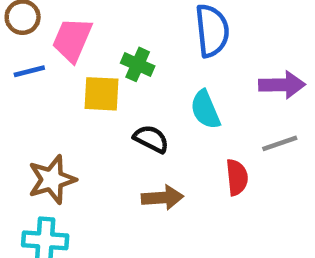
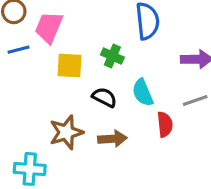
green cross: (138, 64) -> (112, 56), moved
cyan semicircle: (205, 110) -> (143, 93), moved
brown star: (52, 180) -> (66, 132), moved

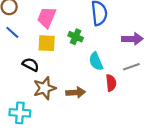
pink trapezoid: (49, 27) -> (47, 17), moved
blue line: (19, 50) -> (12, 32), turned 56
black semicircle: (104, 97) -> (31, 65), moved

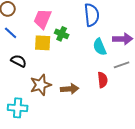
green cross: (76, 37) -> (62, 34), moved
cyan semicircle: (96, 61) -> (100, 47), moved
black semicircle: (31, 65) -> (19, 61), moved

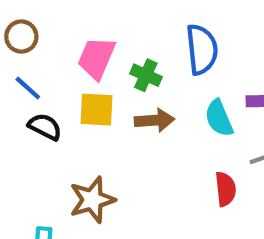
green cross: (62, 34) -> (146, 75), moved
black semicircle: (19, 61) -> (45, 127), moved
brown arrow: (70, 89) -> (155, 120), moved

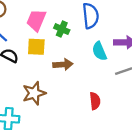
brown arrow: (155, 120) -> (63, 64), moved
red semicircle: (225, 189) -> (95, 101), moved

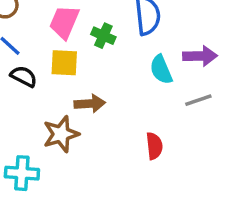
brown arrow: (63, 64) -> (90, 104), moved

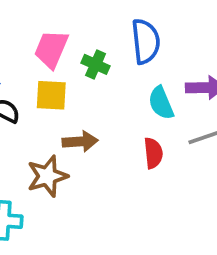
red semicircle: (154, 146) -> (153, 153), moved

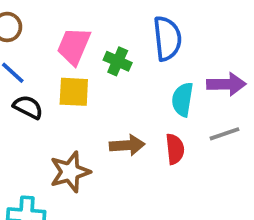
cyan semicircle: (161, 103) -> (183, 99), turned 32
brown arrow: (80, 142) -> (127, 145), moved

